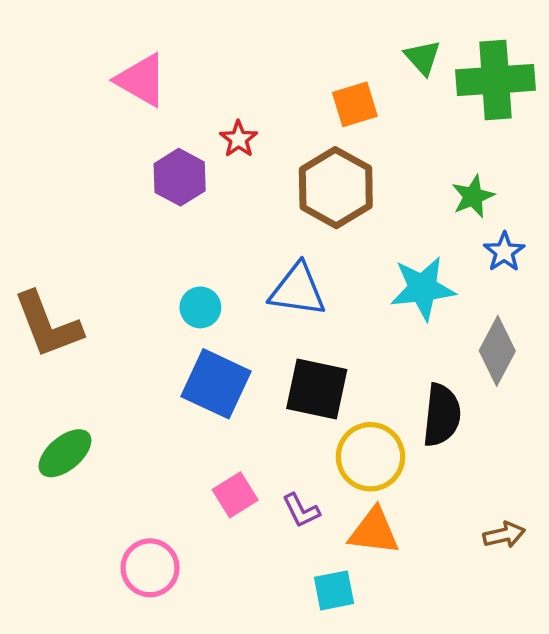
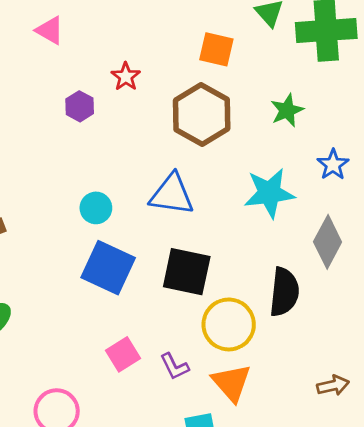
pink triangle: (141, 80) -> (50, 30), size x0.7
orange square: (355, 104) -> (216, 49), turned 30
purple hexagon: (180, 177) -> (80, 106), size x0.7
green star: (473, 196) -> (287, 110), moved
orange triangle: (374, 531) -> (231, 383), turned 42

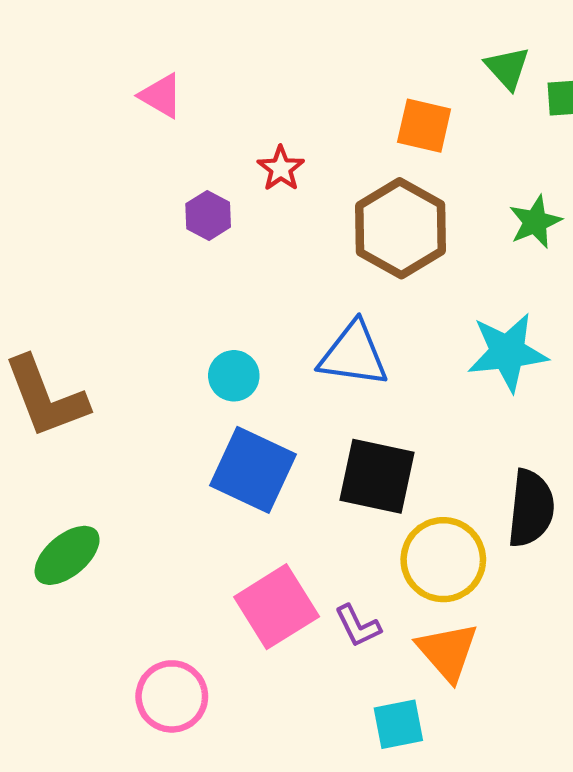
pink square: (123, 354) -> (277, 607), size x1.5

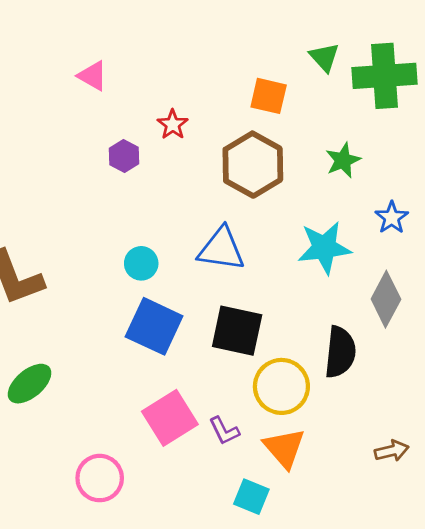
cyan square: (398, 724) -> (251, 497), turned 33

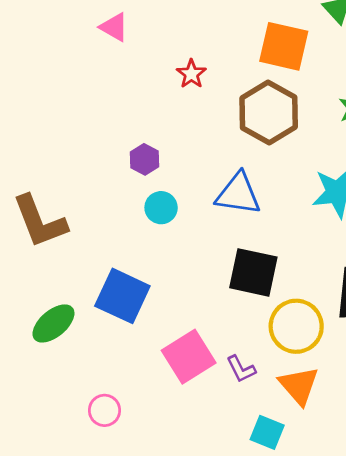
orange square: (269, 96) -> (284, 46), size x1.4
purple hexagon: (124, 156) -> (144, 159), moved
blue square: (154, 326) -> (122, 296), moved
pink circle: (100, 478) -> (104, 410), moved, size x0.7

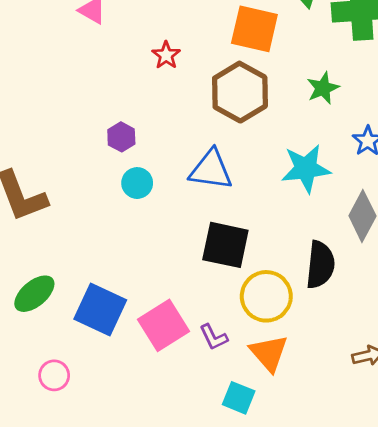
blue square: (122, 296) -> (100, 310), moved
pink circle: (104, 410) -> (54, 375), moved

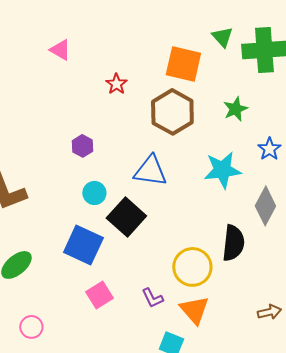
cyan circle: (137, 183) -> (94, 193), moved
black square: (225, 245) -> (126, 217), moved, turned 30
blue square: (100, 310) -> (83, 245), moved
pink square: (164, 325) -> (99, 295), moved, size x0.7

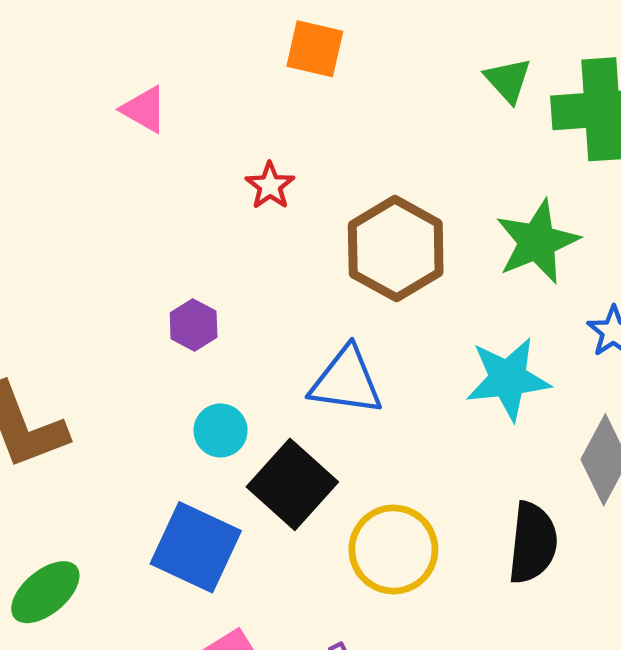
orange square: (183, 64) -> (315, 49), moved, size x0.7
green star: (235, 109) -> (537, 242), size x1.5
yellow circle: (192, 267) -> (393, 550), moved

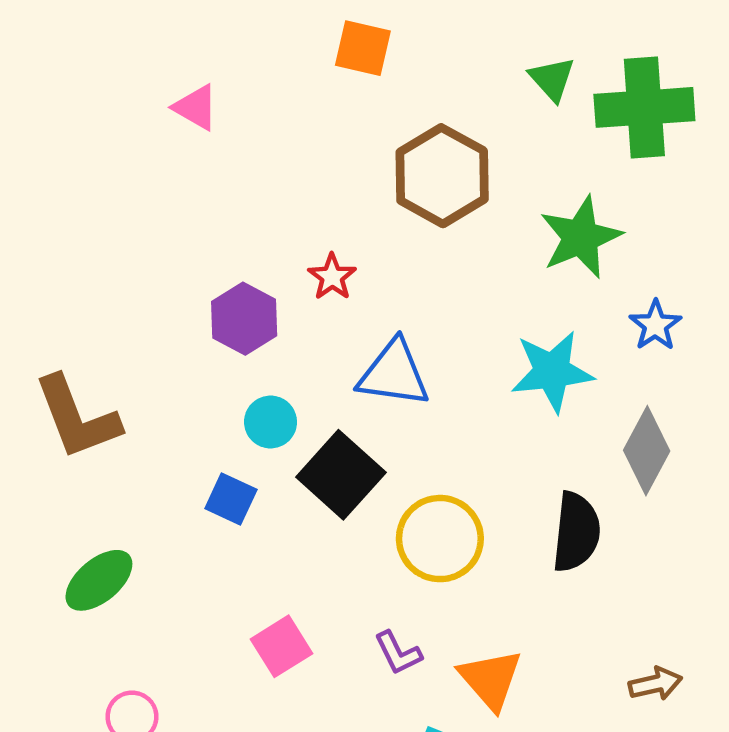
red star: (270, 186) -> (332, 277), moved
brown hexagon: (396, 249) -> (442, 176), moved
purple hexagon: (194, 325) -> (244, 319), size x1.4
blue square: (196, 547) -> (231, 499), moved, size x0.6

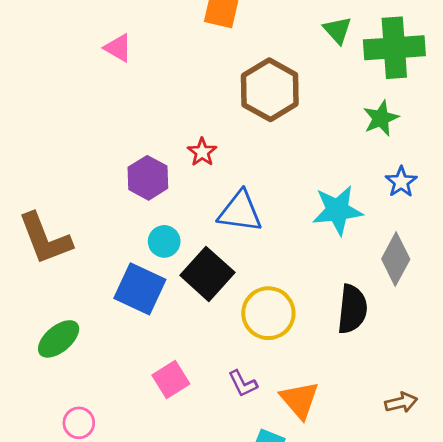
green star: (581, 237) -> (381, 118), moved, size x0.7
blue square: (231, 499) -> (140, 289), size x1.6

